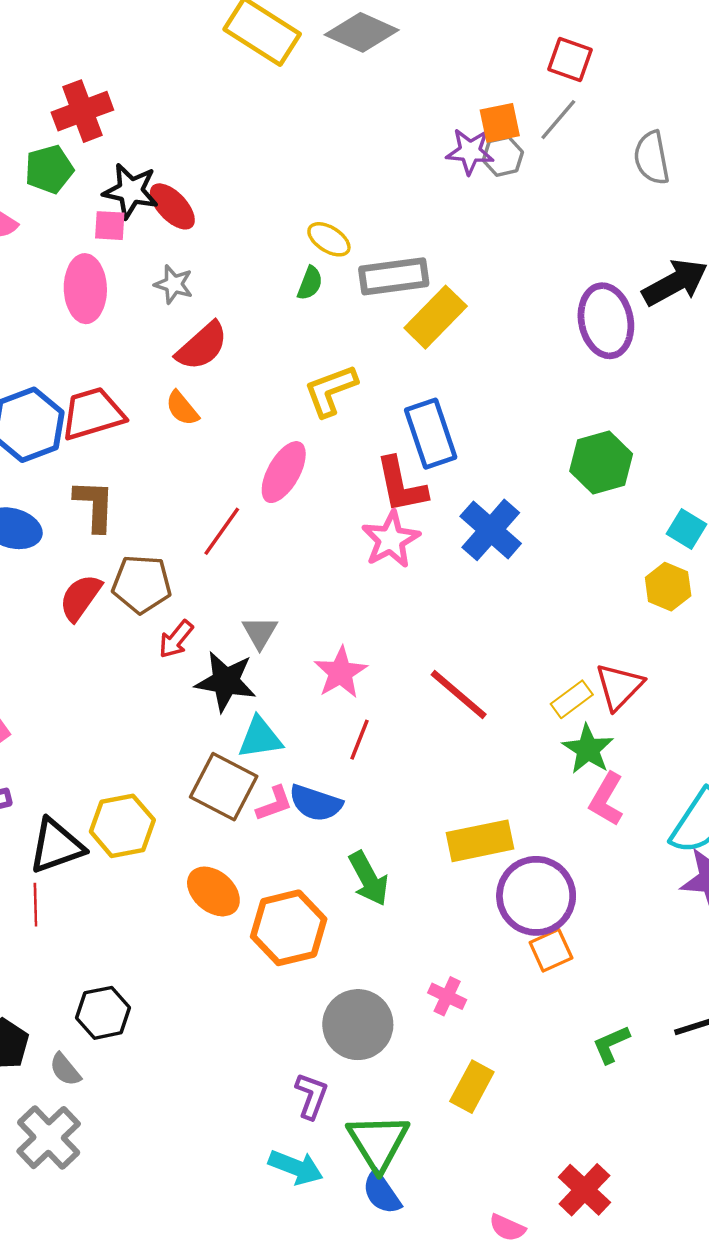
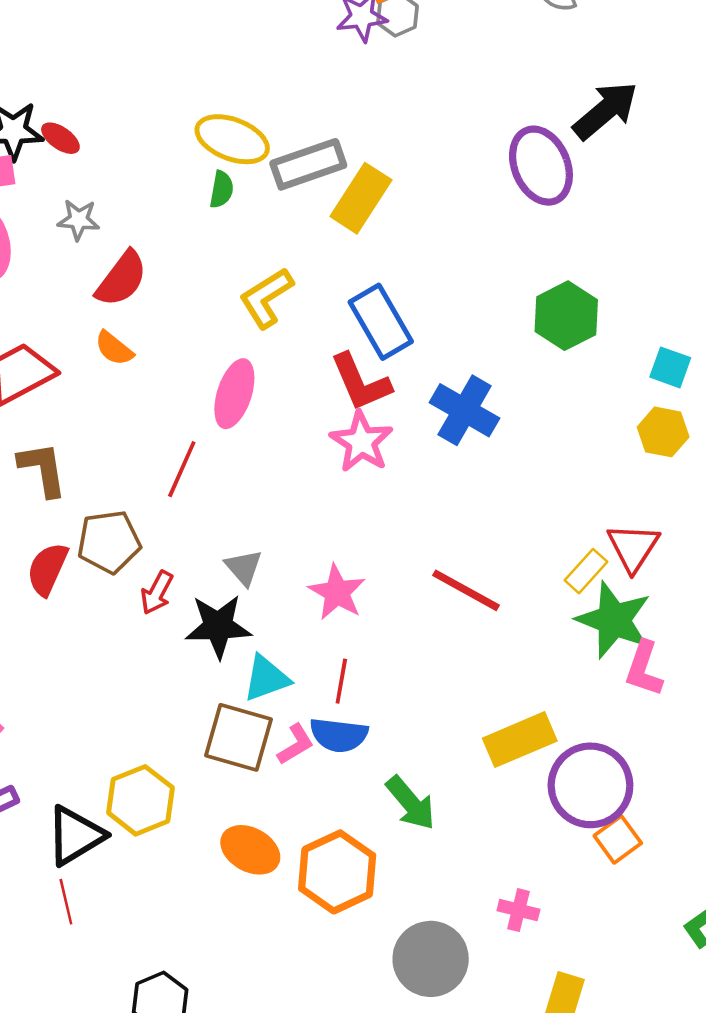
red ellipse: (172, 206) -> (60, 138), size x0.7
yellow ellipse: (329, 239) -> (232, 139), size x1.5
red line: (359, 740) -> (341, 681), moved
green star: (588, 749) -> (614, 620), size x1.4

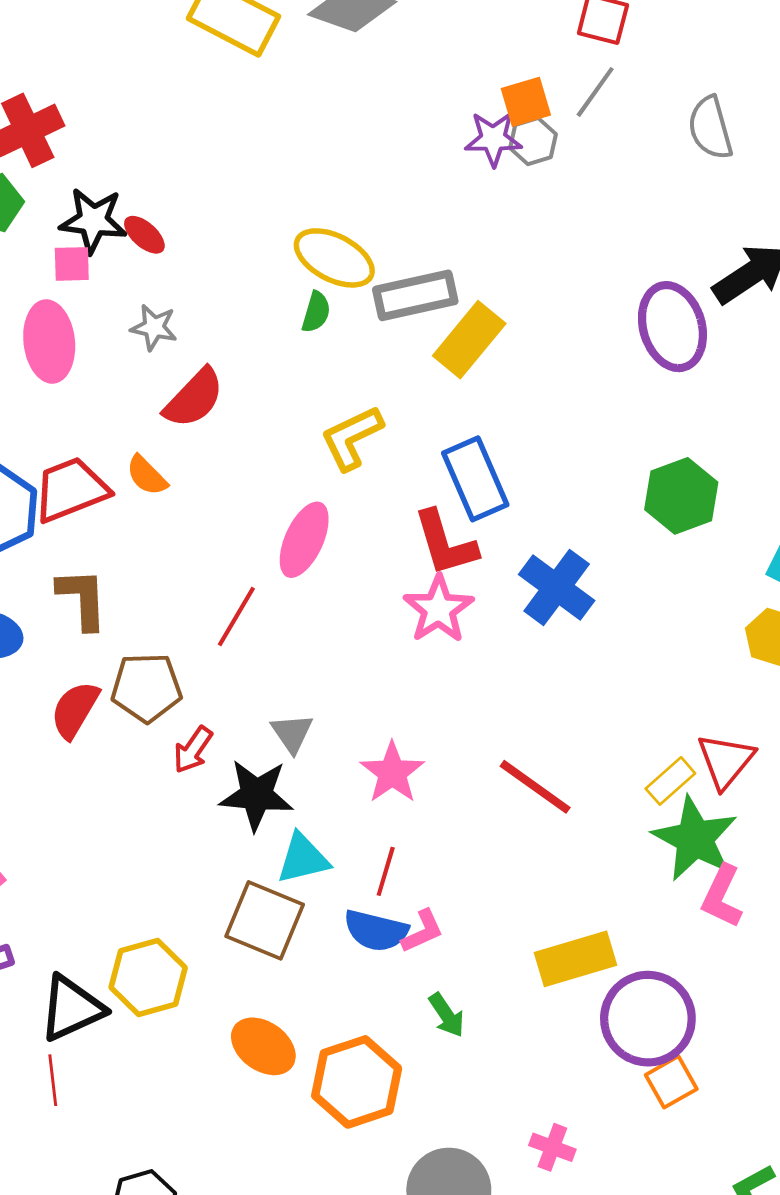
orange semicircle: (114, 348) -> (147, 475), moved
pink L-shape: (296, 744) -> (422, 931), moved
green arrow: (411, 803) -> (447, 1015), size x0.7

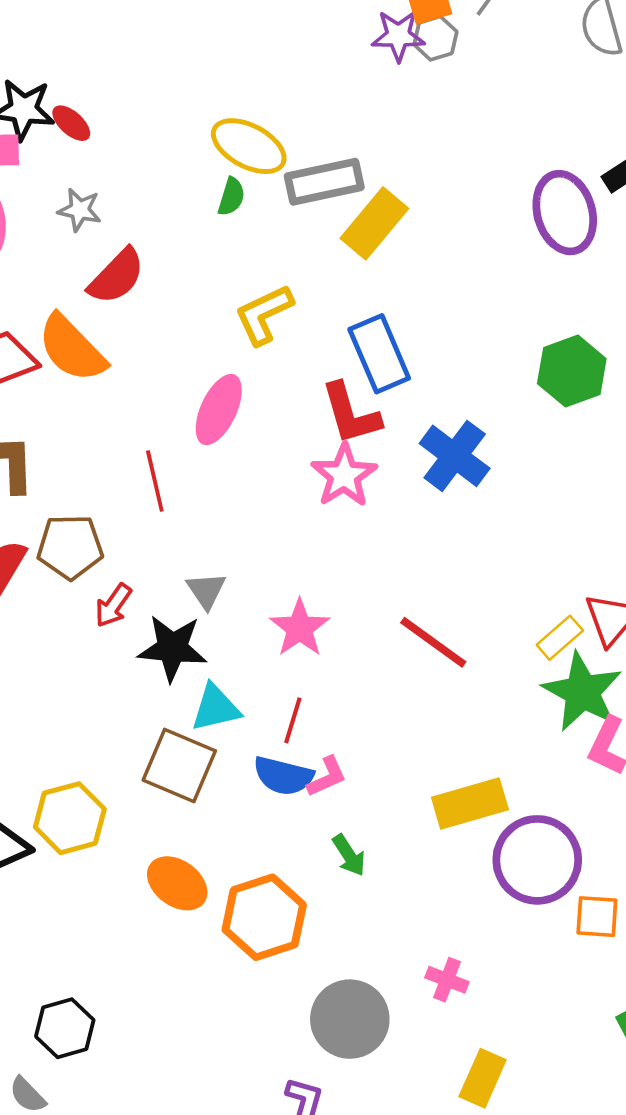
orange semicircle: (147, 475) -> (72, 348), size x1.8
red line: (236, 617) -> (155, 481), turned -44
orange square: (671, 1082) -> (597, 917), moved, turned 33

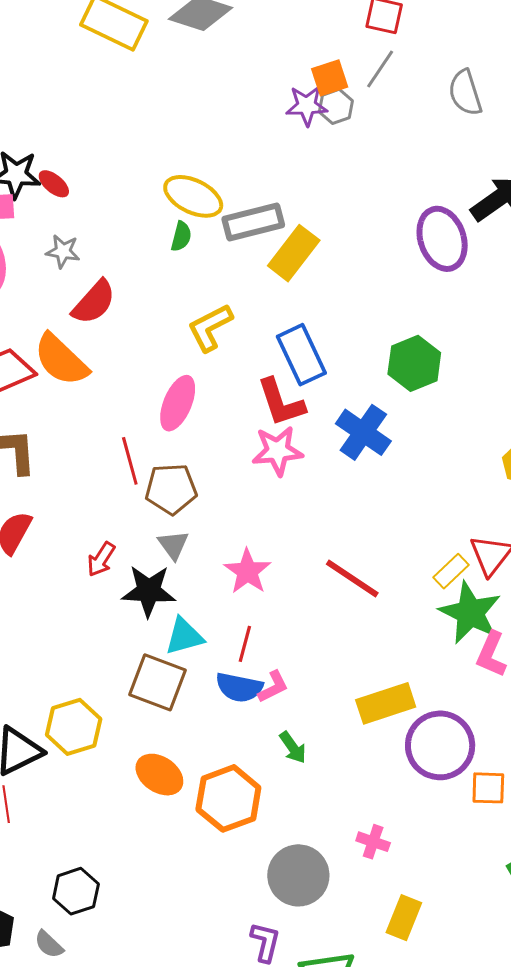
green hexagon: (572, 371) -> (414, 363), moved
pink star: (344, 475) -> (277, 451), turned 30
brown pentagon: (70, 547) -> (171, 489), moved

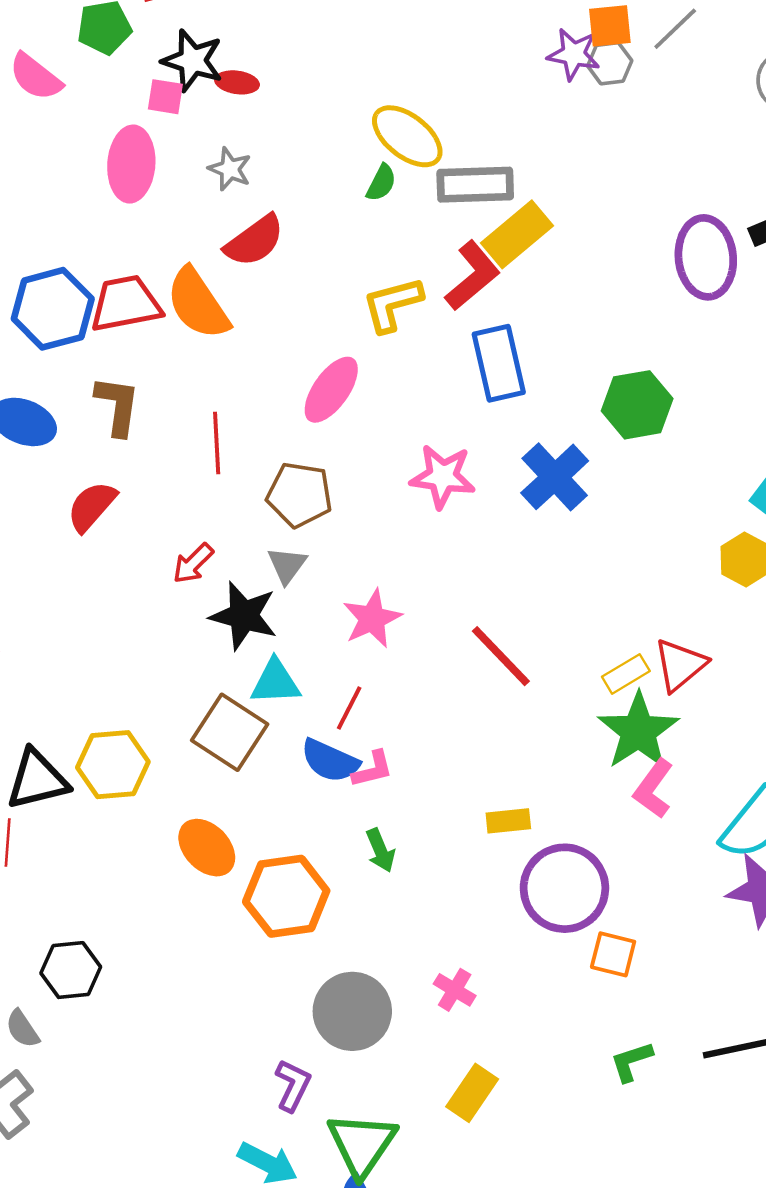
red ellipse: (54, 184) -> (237, 82), turned -44
red L-shape: (281, 402) -> (472, 276), moved, turned -124
red line: (130, 461) -> (217, 443), moved
yellow rectangle: (386, 703) -> (508, 821), size x0.6

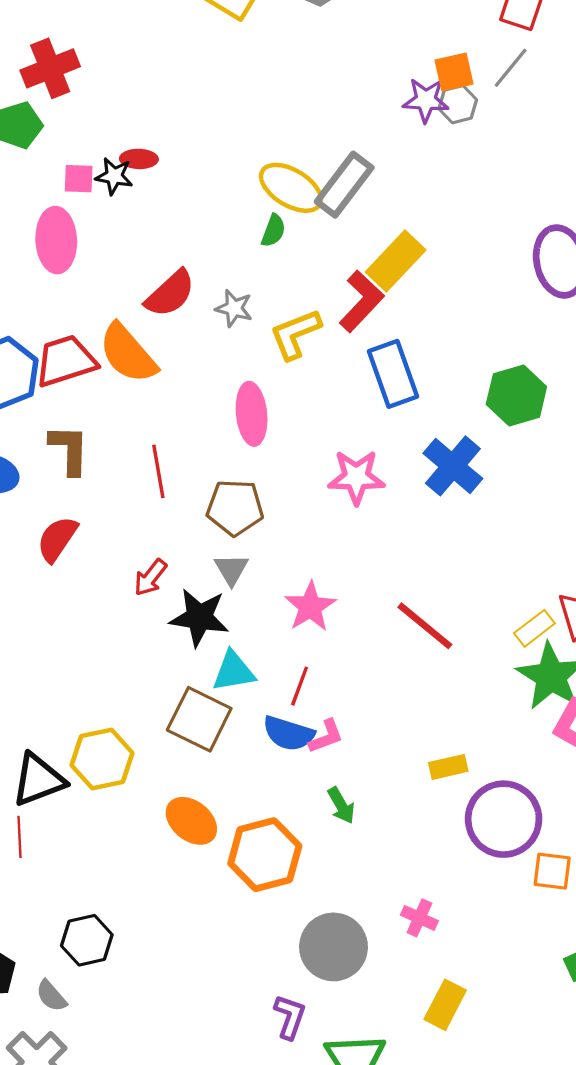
black star: (192, 61) -> (114, 176), moved, size x0.7
gray star: (230, 169) -> (234, 308), moved
gray rectangle: (475, 185) -> (344, 185), moved, turned -44
pink ellipse: (331, 390) -> (252, 414), turned -34

